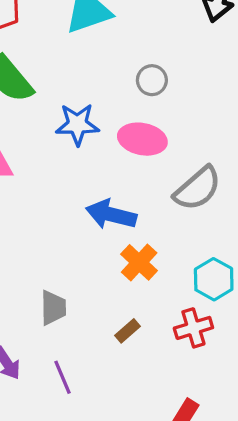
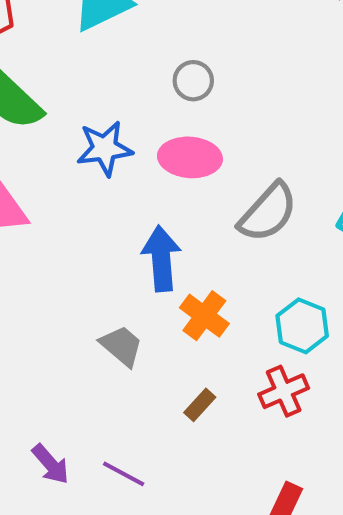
blue arrow: (111, 214) -> (161, 258), turned 78
gray trapezoid: (53, 308) -> (122, 346), moved, turned -42
purple line: (62, 377) -> (124, 474), turned -32

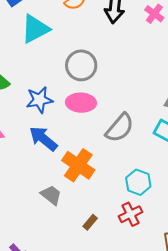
gray circle: (193, 81) -> (81, 65), size x1.6
blue arrow: (161, 258) -> (43, 139), moved, turned -44
orange cross: (204, 316) -> (78, 165), moved, size x1.4

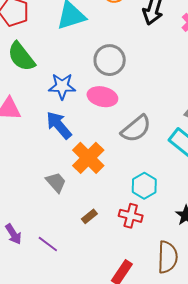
red cross: (130, 214) -> (131, 216), turned 30

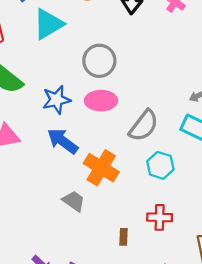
cyan hexagon: (144, 186) -> (160, 165), moved
brown rectangle: (89, 216) -> (123, 237), moved, turned -35

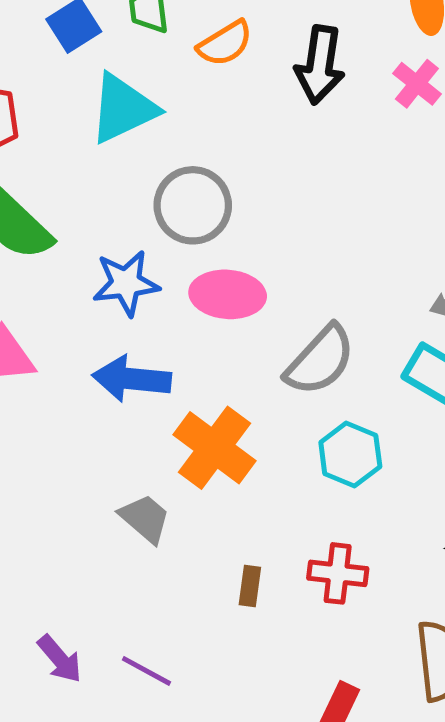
gray circle: (99, 61) -> (193, 205), moved
blue arrow: (63, 141) -> (132, 379), turned -36
brown rectangle: (123, 237) -> (250, 586), moved

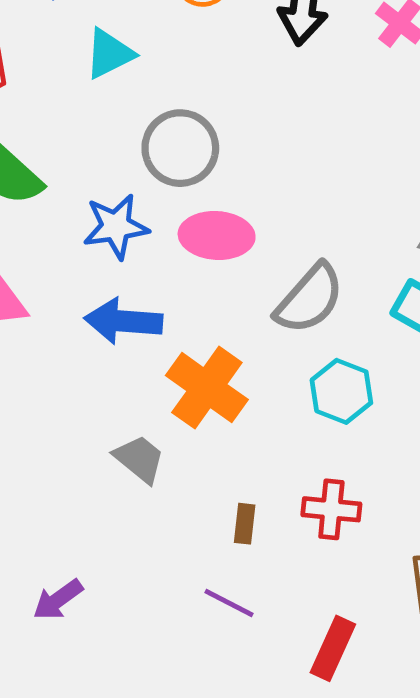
cyan triangle: (123, 109) -> (109, 54), size x0.7
purple arrow: (60, 659) -> (58, 600), turned 96
purple line: (147, 671) -> (229, 603), moved

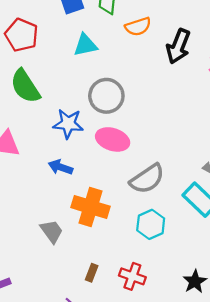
blue arrow: (123, 321) -> (61, 167), size x0.7
orange cross: (207, 388) -> (90, 207), turned -33

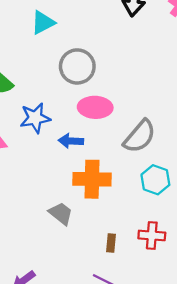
blue star: (68, 124) -> (35, 118), moved
blue arrow: (61, 167) -> (71, 141), moved

